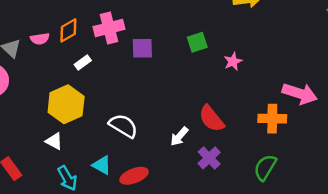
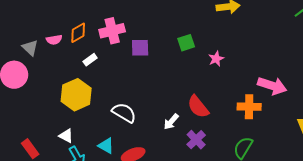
white triangle: (54, 141) -> (66, 136), moved

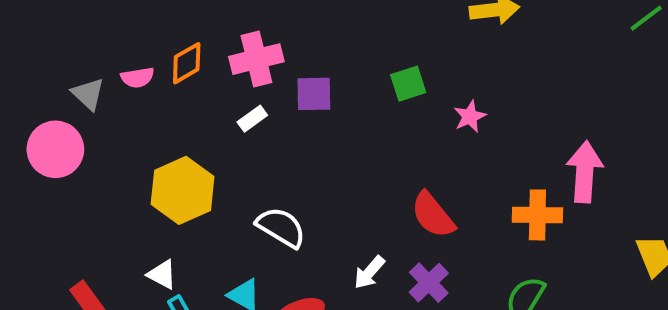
white rectangle: (90, 60) -> (252, 119), moved
pink arrow: (272, 86) -> (585, 172), turned -104
white arrow: (171, 122) -> (369, 272), moved

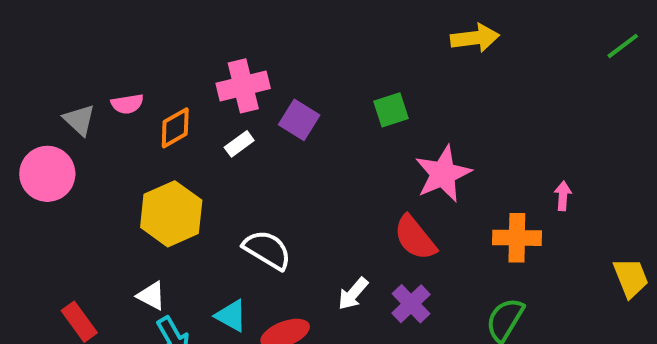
orange diamond: (187, 63) -> (175, 128), moved
purple square: (314, 94) -> (299, 120), turned 33
pink star: (470, 116) -> (443, 174), moved, size x1.8
pink arrow: (585, 172) -> (563, 196), size x0.5

